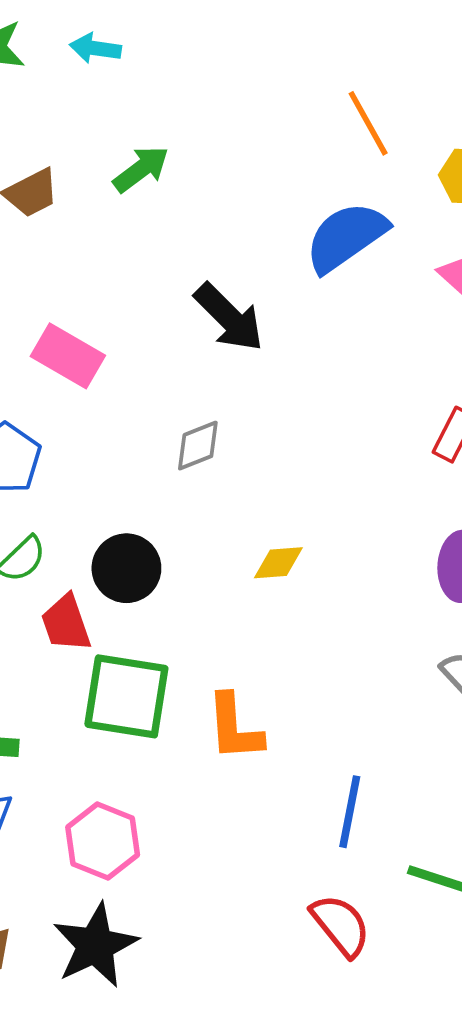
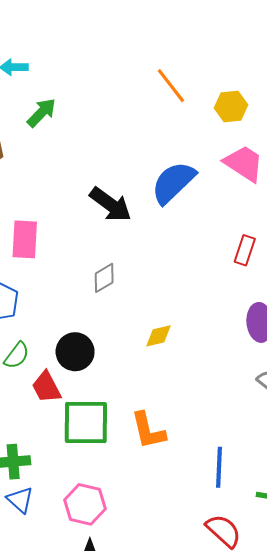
green arrow: (141, 169) -> (42, 113), moved
blue semicircle: (346, 237) -> (173, 183), moved
pink rectangle: (68, 356) -> (25, 239), turned 72

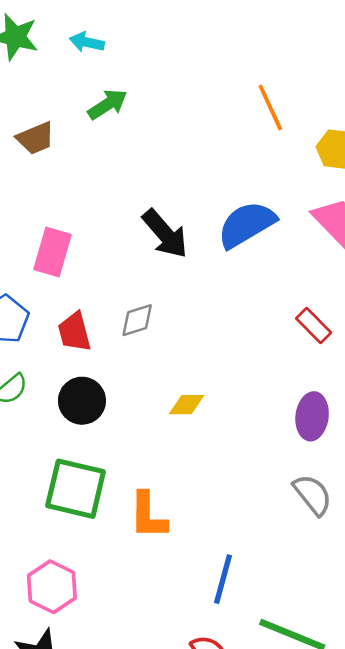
red rectangle: (245, 250) -> (314, 325), turned -76
red trapezoid: (46, 387) -> (74, 332), moved

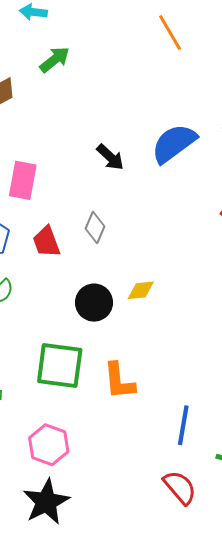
orange line: (270, 107) -> (170, 32), moved
black arrow: (165, 234) -> (110, 157), size x0.7
gray diamond: (137, 320) -> (95, 227), turned -44
black circle: (82, 401) -> (94, 303), moved

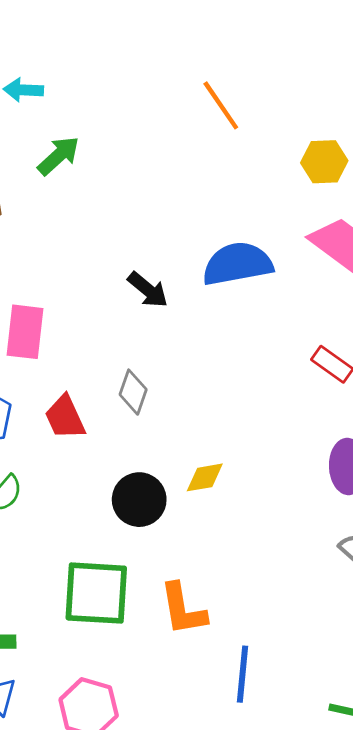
blue semicircle: (174, 143) -> (238, 264), turned 30
blue line: (183, 425) -> (242, 674), moved

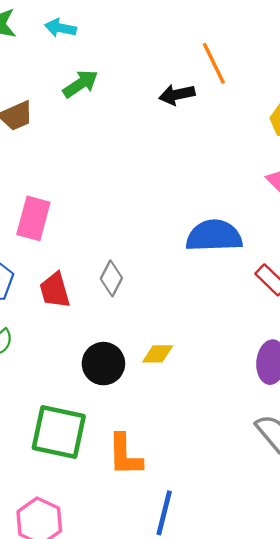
blue semicircle: (238, 264) -> (214, 236), moved
black arrow: (148, 290) -> (177, 95), moved, turned 120

